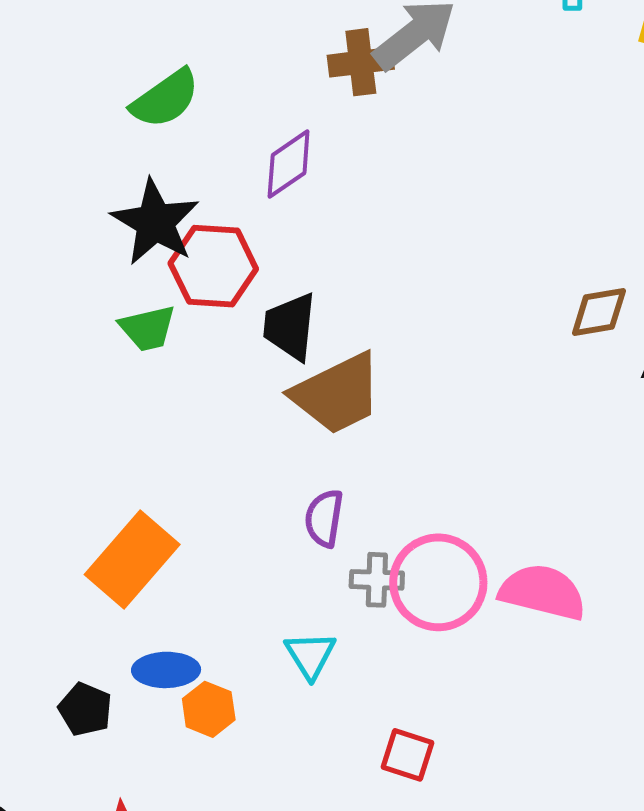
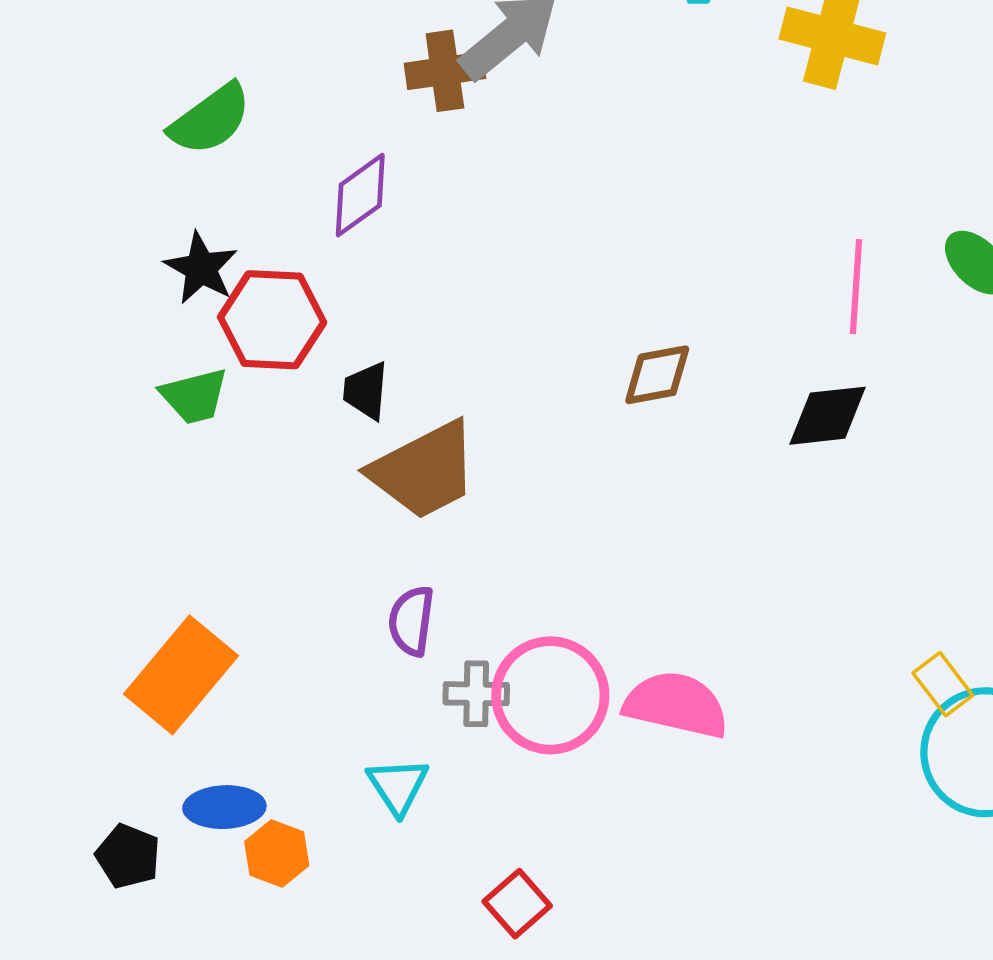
black star: (155, 222) -> (201, 268), size x0.7
brown diamond: (599, 312) -> (657, 375), moved
black trapezoid: (290, 327) -> (366, 391), size x0.7
red square: (408, 755) -> (517, 904), turned 32

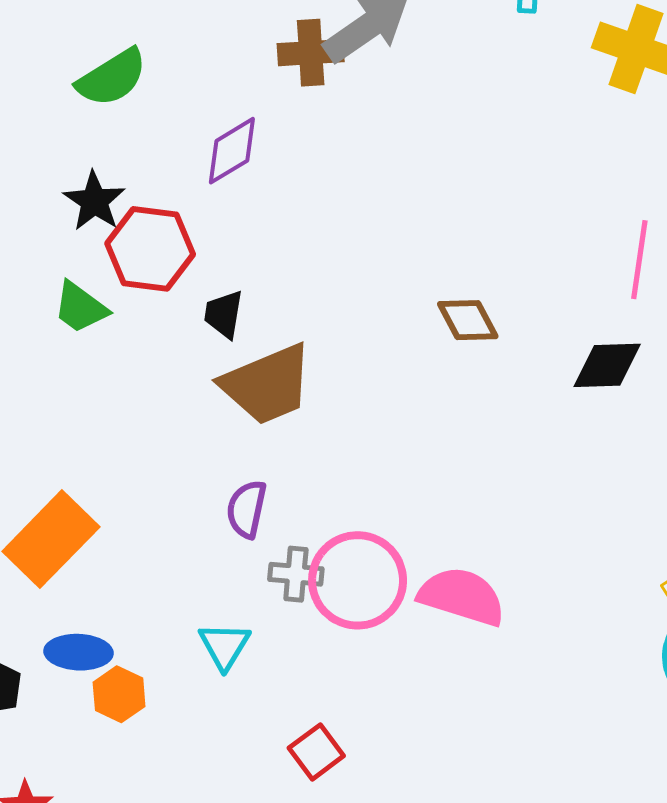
brown diamond: (657, 375) -> (468, 320), turned 68
green trapezoid: (194, 396) -> (80, 307), turned 46

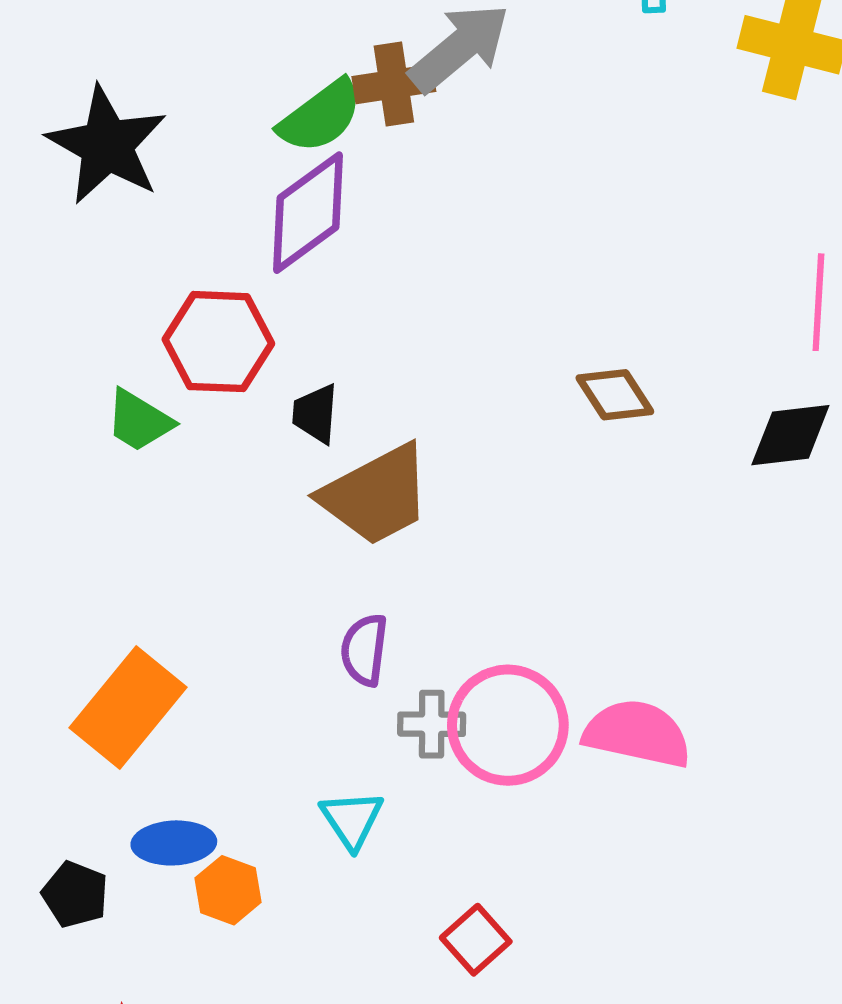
green semicircle: (112, 78) -> (320, 116), moved
purple diamond: (232, 151) -> (308, 213), size x1.4
black star: (94, 201) -> (107, 145), moved, size x1.6

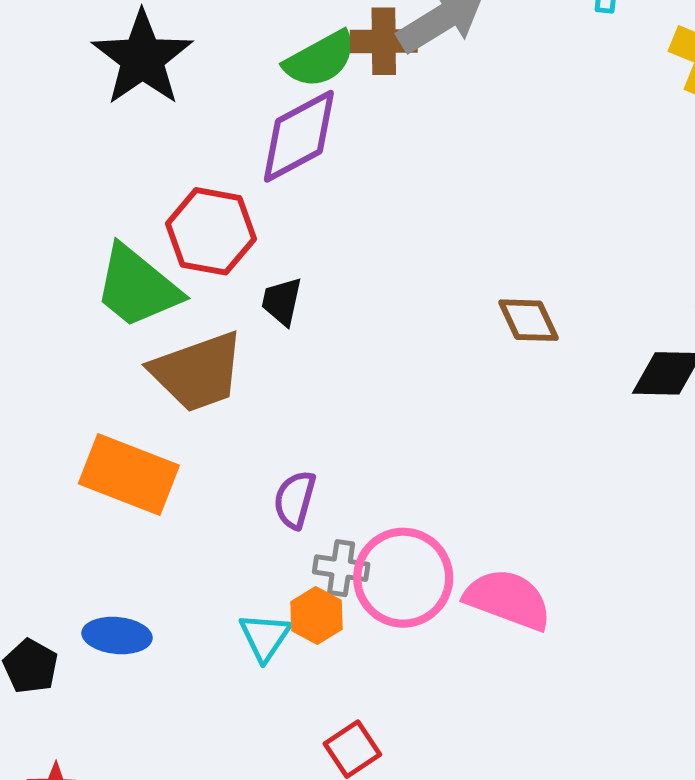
green trapezoid: (139, 421) -> (137, 287), size x1.6
brown trapezoid: (376, 495) -> (198, 372), moved
orange rectangle: (128, 707) -> (129, 474), moved, turned 64
orange hexagon: (228, 890) -> (317, 616), moved

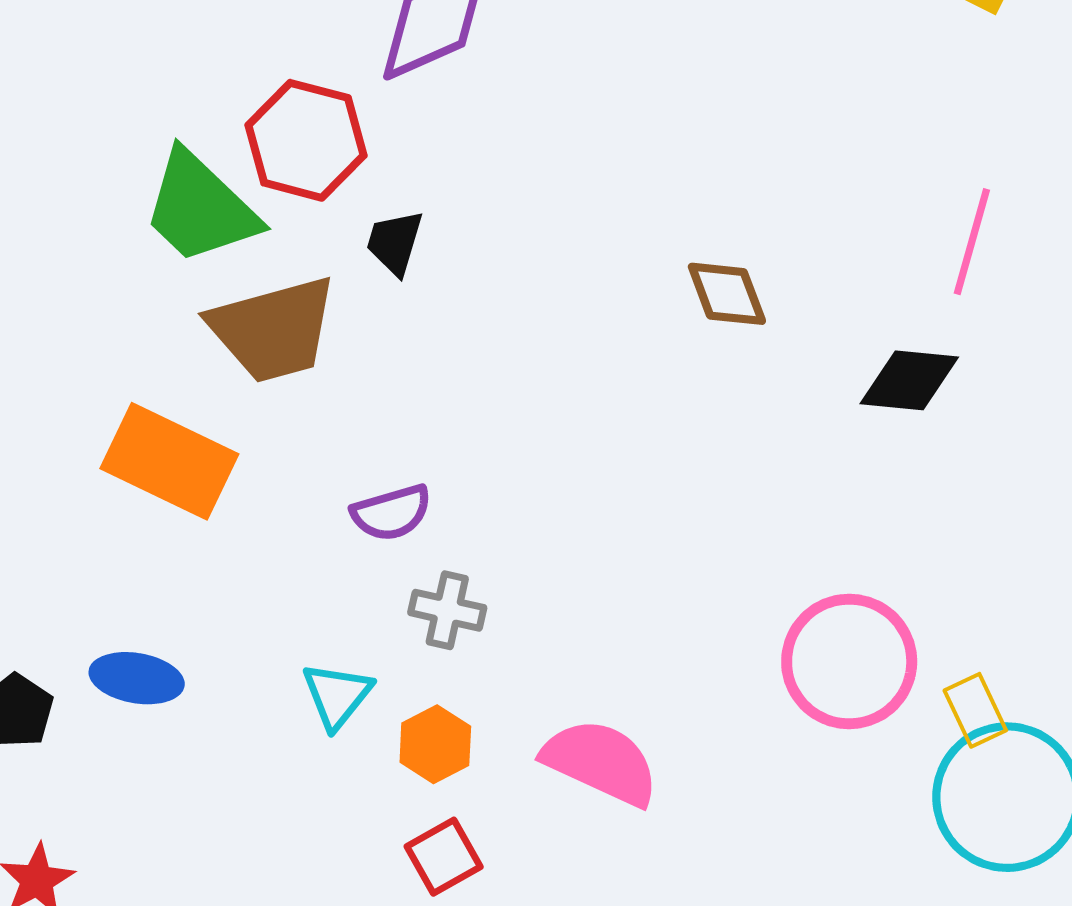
purple semicircle: (295, 500) -> (391, 513), turned -126
pink circle: (403, 578) -> (849, 661), moved
pink semicircle: (508, 599) -> (601, 762), moved
orange hexagon: (317, 616) -> (435, 744), moved

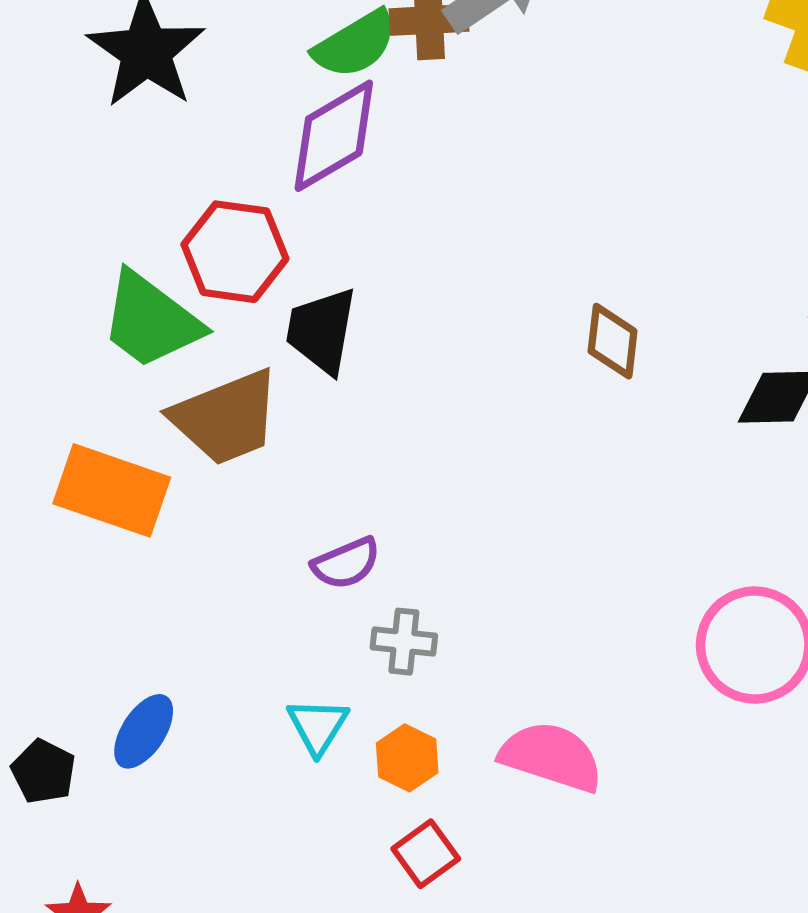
black trapezoid: (395, 243) -> (322, 331), size x1.5
brown diamond: (727, 294) -> (613, 341), turned 34
orange rectangle: (169, 461) -> (112, 490), moved
blue ellipse: (137, 678) -> (144, 731), turned -60

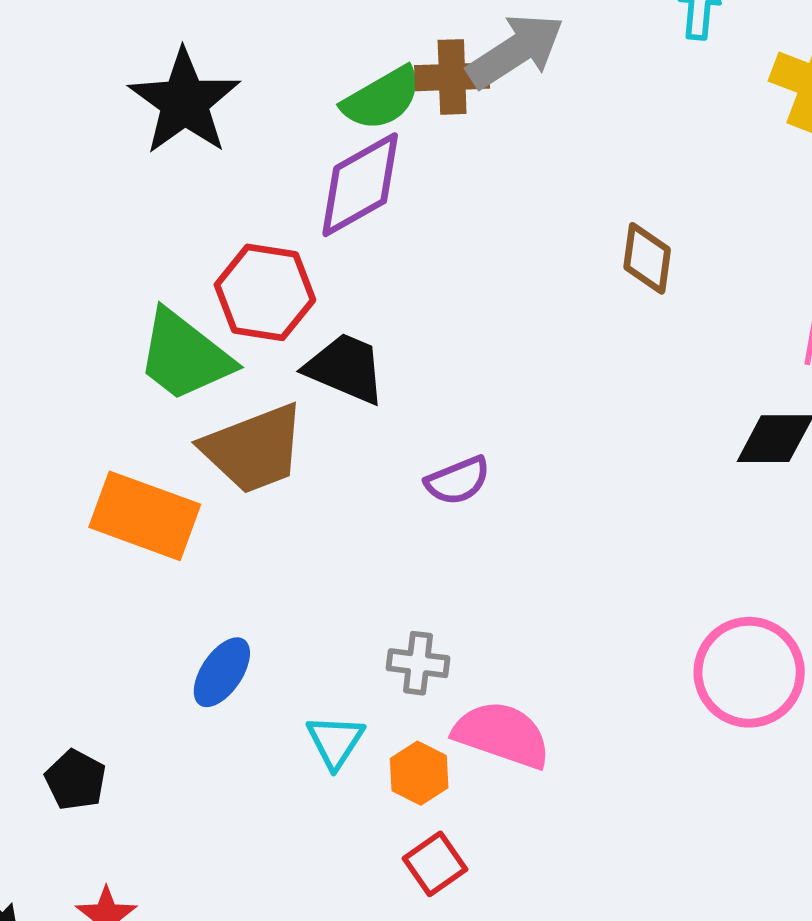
black trapezoid: (322, 331) -> (345, 368), turned 102
brown diamond: (613, 341) -> (647, 258), moved
purple semicircle: (346, 563) -> (458, 481), moved
blue ellipse: (144, 731) -> (222, 672), moved
pink semicircle: (551, 757) -> (502, 735), moved

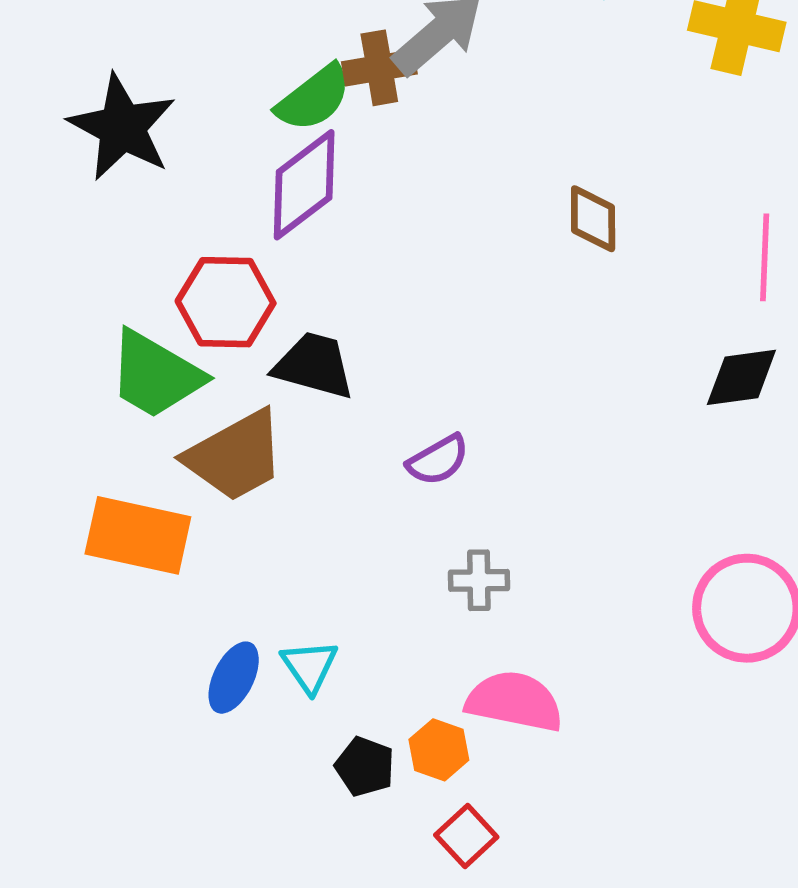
gray cross: (418, 663) -> (479, 580), moved
cyan triangle: (335, 741) -> (310, 666), moved
black pentagon: (76, 780) -> (365, 767), moved

